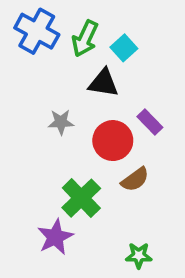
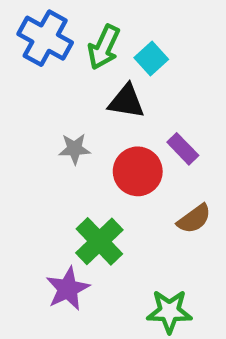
brown semicircle: (135, 179) -> (194, 219), moved
green star: (139, 255) -> (169, 311), size x1.4

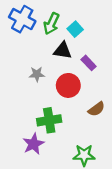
purple rectangle: (183, 149) -> (89, 63), moved
green cross: (99, 241) -> (49, 120), turned 35

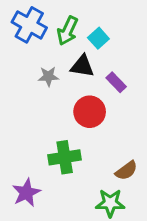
gray star: (37, 74) -> (48, 76), moved
brown semicircle: (96, 109) -> (126, 171), moved
purple star: (33, 144) -> (26, 193), moved

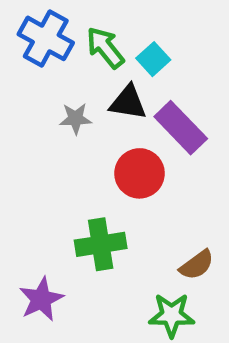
green arrow: (68, 31) -> (105, 48), turned 116
purple rectangle: (116, 82) -> (181, 128), size x1.6

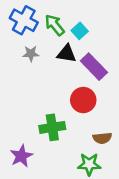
gray star: (75, 119) -> (31, 54), moved
red circle: (140, 173) -> (83, 100), moved
brown semicircle: (197, 265) -> (102, 138), turned 30

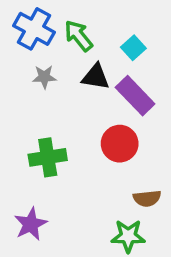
cyan square: (80, 31) -> (133, 48), moved
green cross: (52, 127) -> (48, 157), moved

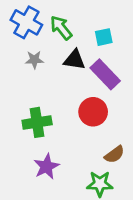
cyan square: (133, 48) -> (104, 37), turned 30
brown semicircle: (147, 198) -> (114, 154), turned -30
purple star: (31, 224) -> (46, 166), moved

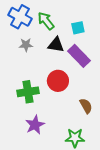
red circle: (93, 112) -> (58, 81), moved
brown semicircle: (114, 154) -> (86, 106), moved, turned -84

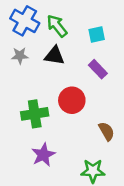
gray star: (26, 45) -> (20, 56), moved
black triangle: (56, 45) -> (54, 56), moved
purple rectangle: (79, 56) -> (98, 69), size x0.7

